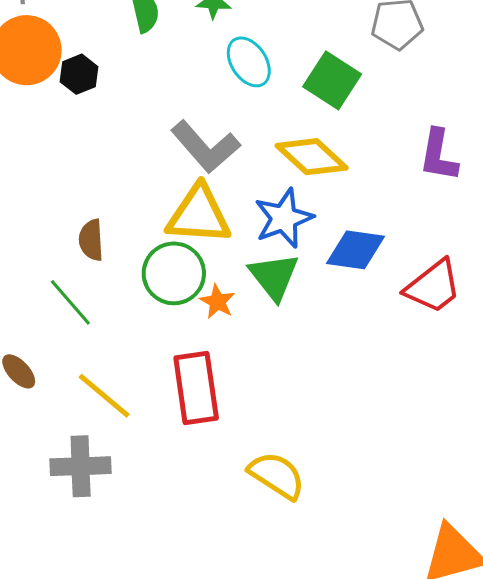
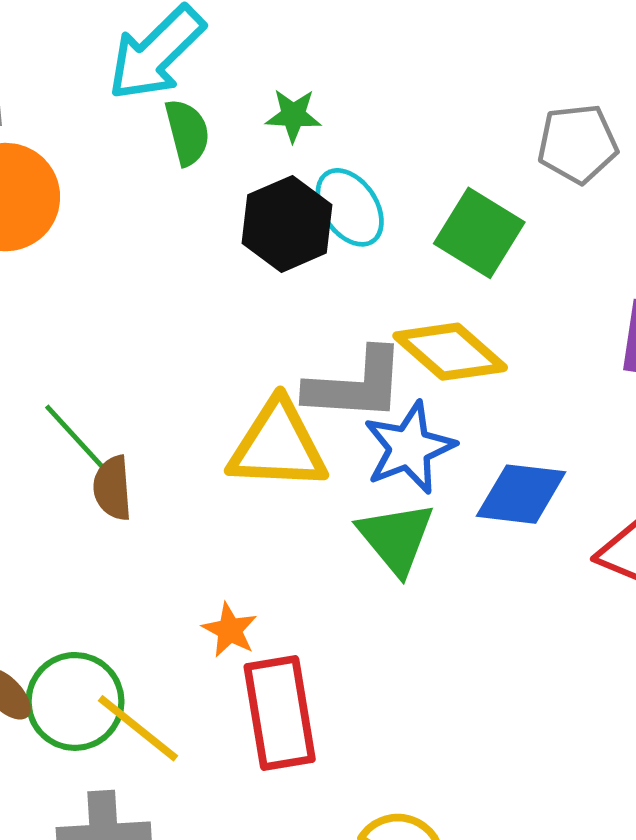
black hexagon: (79, 74) -> (287, 224), moved, size x1.5
gray L-shape: (205, 147) -> (356, 385), moved, turned -44
green circle: (174, 273) -> (75, 701), moved
green line: (70, 302) -> (76, 438), moved
orange star: (217, 302) -> (230, 630), moved

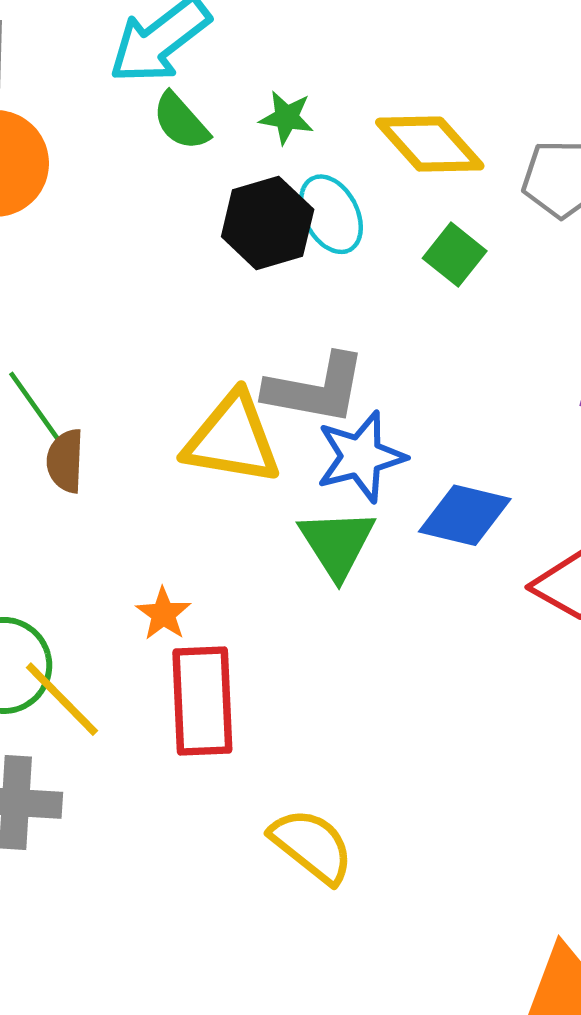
green semicircle: (187, 132) -> (181, 121), turned 146
green square: (479, 233) -> (455, 255), size x0.7
yellow diamond: (450, 352) -> (430, 144), moved

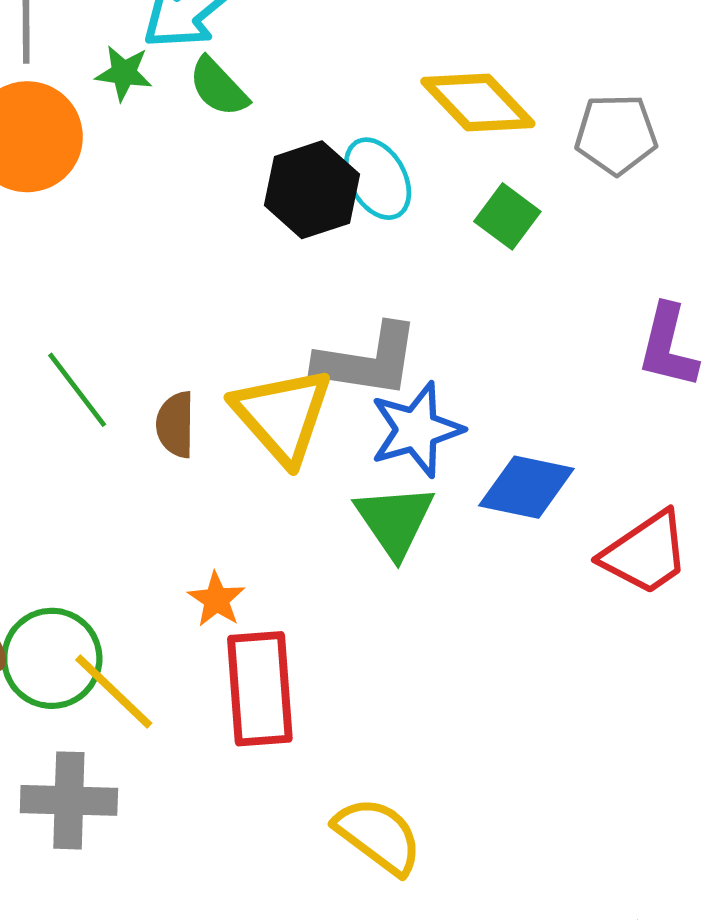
green star: (287, 117) -> (124, 73), moved
yellow triangle: (232, 439) -> (282, 415), turned 41
brown semicircle: (65, 461) -> (175, 425), moved

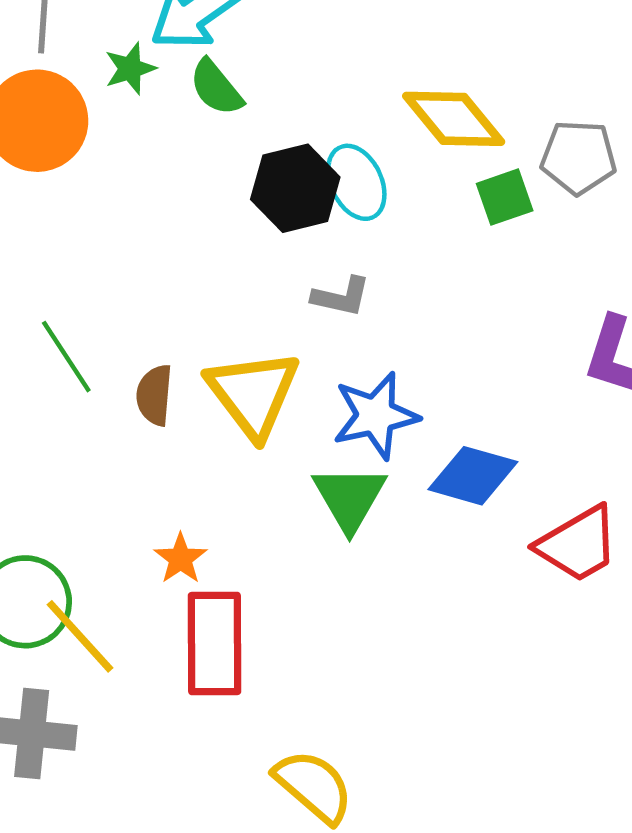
green star: (124, 73) -> (130, 69), turned -30
green square: (507, 216) -> (505, 197), moved, turned 30
gray L-shape: (367, 361) -> (341, 297), moved, size x0.6

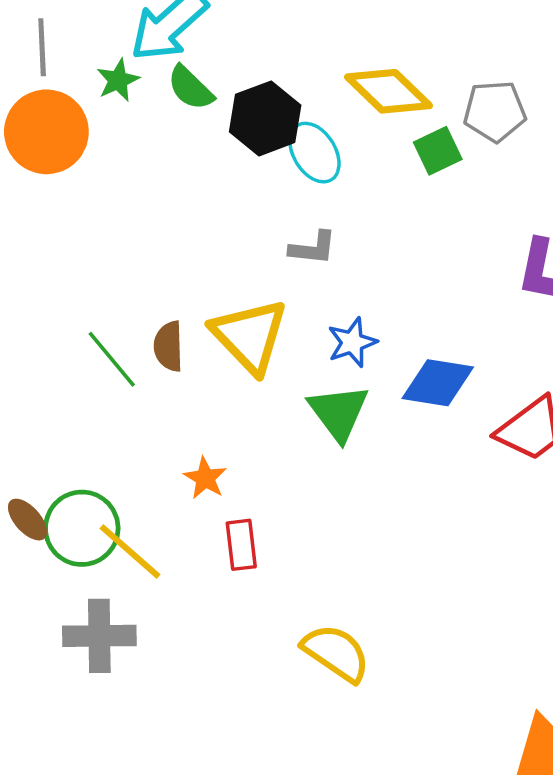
black hexagon: (295, 188) -> (265, 118), moved
green line: (66, 357) -> (112, 359), moved
blue star: (376, 416) -> (352, 342), size x0.7
red rectangle: (215, 644) -> (241, 545), size x0.6

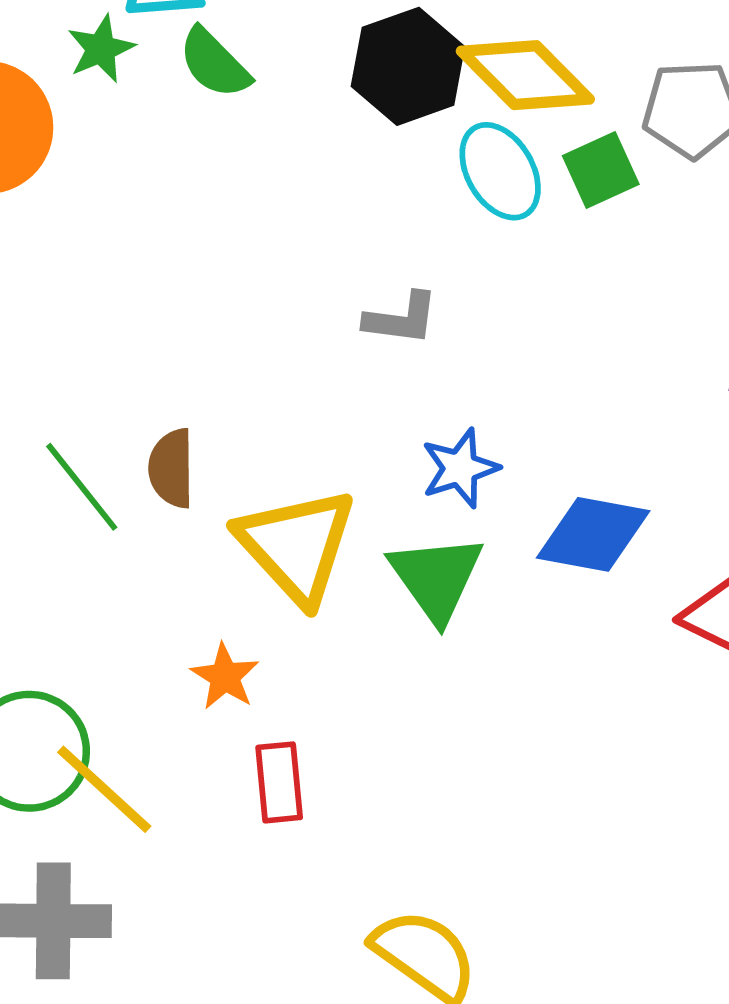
black hexagon: (265, 118) -> (408, 66), moved
cyan ellipse: (315, 153) -> (500, 171), moved
yellow triangle: (250, 336) -> (297, 546), moved

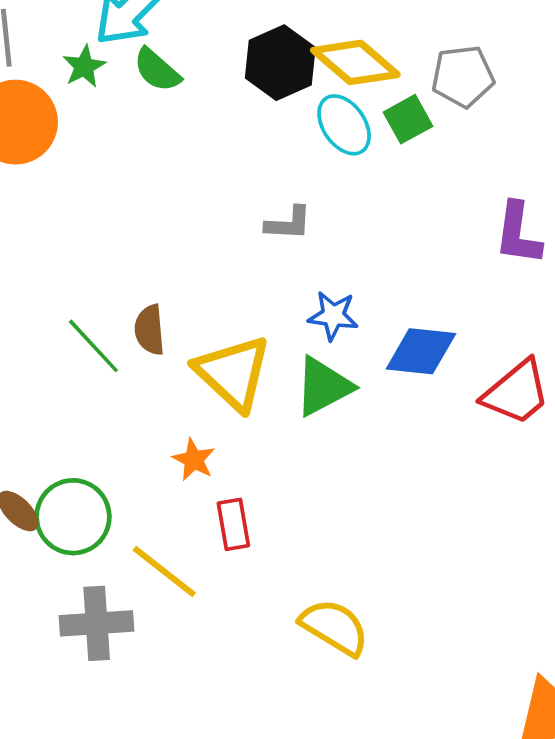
blue star: (460, 468) -> (333, 316), turned 30
green triangle: (436, 578) -> (323, 386), turned 42
yellow line: (104, 789) -> (164, 571), moved

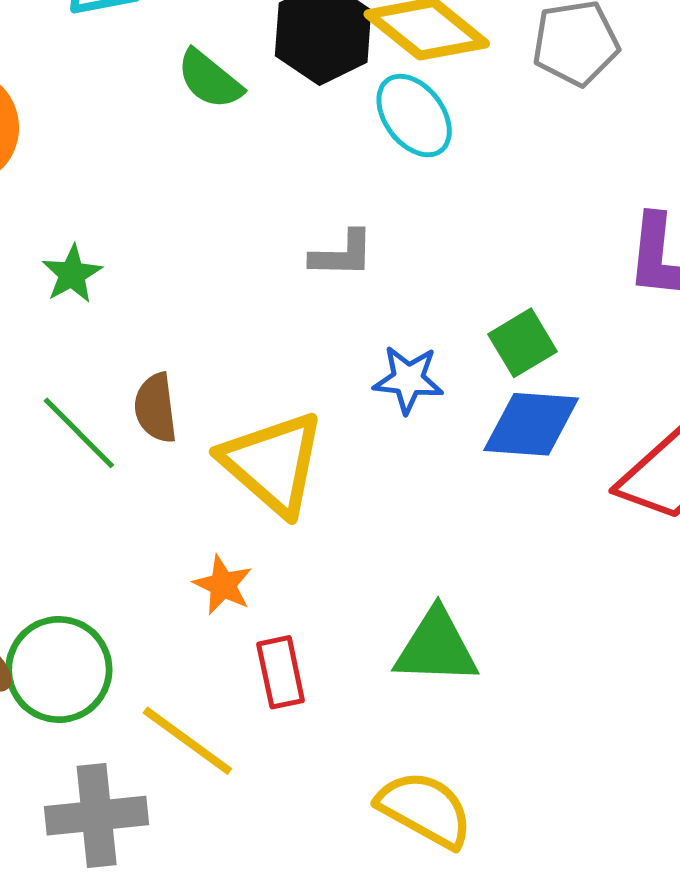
green star: (84, 66) -> (72, 274), moved
green semicircle: (157, 70) -> (210, 79), moved
green square: (408, 119) -> (523, 343), moved
green triangle: (323, 386) -> (436, 647), moved, turned 32

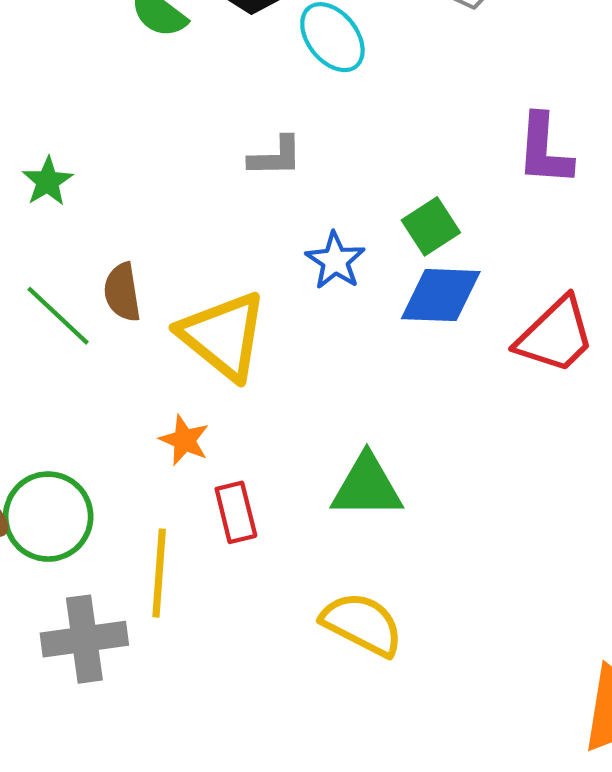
blue star: (408, 379) -> (335, 261), turned 30
yellow line: (187, 741) -> (159, 573), turned 60

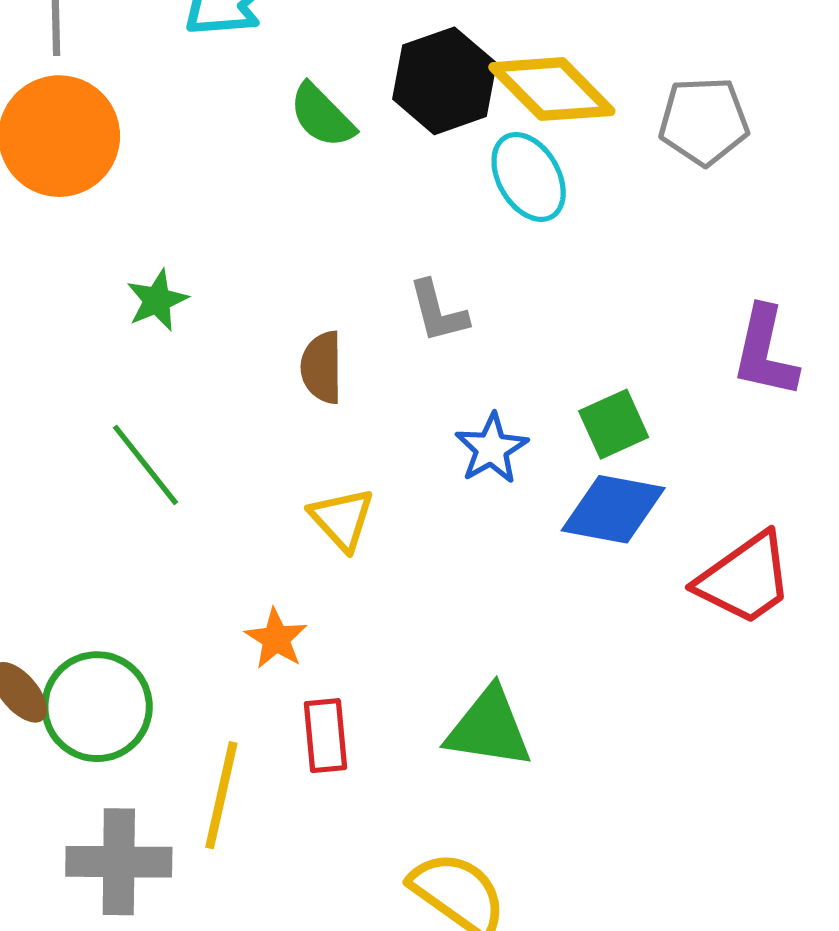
gray L-shape: (276, 157) -> (438, 312), turned 68
brown semicircle: (122, 292) -> (322, 367), moved
yellow triangle: (223, 336) -> (342, 519), size x0.6

